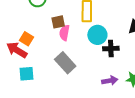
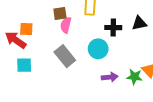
cyan circle: (97, 35) -> (98, 49), moved
orange square: (27, 39) -> (26, 29), turned -32
black cross: (111, 49) -> (113, 28), moved

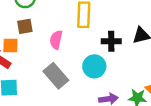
brown square: (60, 13) -> (25, 26), moved

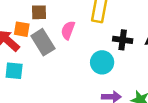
gray rectangle: (56, 76) -> (43, 42), moved

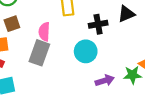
gray rectangle: (43, 42) -> (39, 53), moved, turned 70

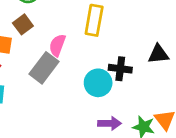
brown square: (12, 24) -> (23, 24), turned -35
black cross: (98, 24) -> (120, 69), moved

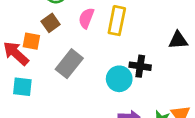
pink semicircle: (57, 45) -> (86, 18), moved
black triangle: (158, 54) -> (178, 40), moved

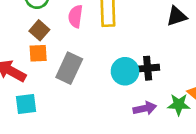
orange square: (31, 41) -> (38, 53), moved
black cross: (140, 66) -> (148, 68), moved

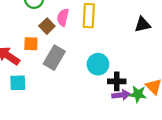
brown square: (39, 30) -> (47, 26), moved
black cross: (148, 68) -> (117, 81), moved
purple arrow: (145, 108) -> (121, 95), moved

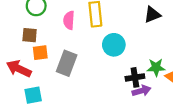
brown square: (47, 26) -> (30, 35), moved, turned -32
cyan circle: (98, 64) -> (114, 45), moved
green star: (138, 94) -> (156, 67), moved

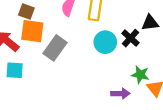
orange square: (40, 53) -> (32, 31), size x1.5
black cross: (135, 77) -> (131, 38), moved, turned 36

